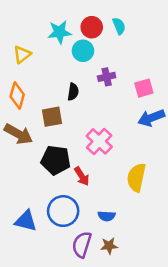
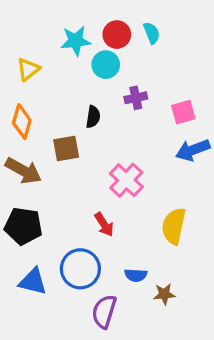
black pentagon: (56, 160) -> (23, 226), moved
brown star: (109, 246) -> (164, 294), moved

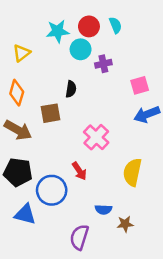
purple cross: (136, 98) -> (103, 64), moved
blue circle: (80, 269) -> (52, 190), moved

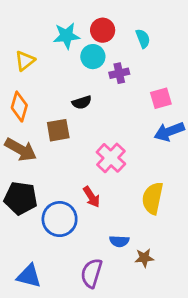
cyan semicircle: (115, 25) -> (143, 39), moved
black semicircle: (71, 89) -> (82, 102), turned 63
blue triangle: (25, 214) -> (29, 276), moved

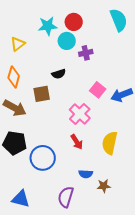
cyan semicircle: (143, 39) -> (119, 20), moved, size x1.6
pink square: (161, 98) -> (98, 90), moved, turned -35
red arrow: (91, 197) -> (77, 142), moved

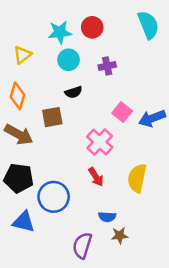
cyan circle: (67, 41) -> (69, 60), moved
brown star: (104, 186) -> (120, 235), moved
blue triangle: (21, 199) -> (24, 222), moved

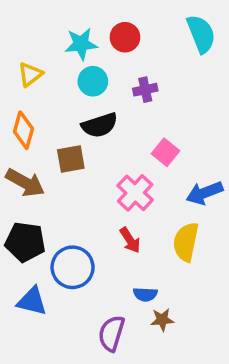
black semicircle: (74, 92) -> (100, 125), size x1.5
blue arrow: (152, 118) -> (204, 193), moved

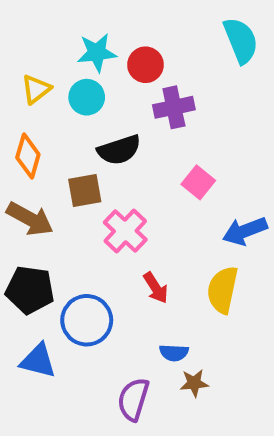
red circle: (125, 37) -> (145, 65), moved
cyan circle: (93, 81) -> (87, 97), moved
purple cross: (145, 90) -> (174, 107), size x1.4
pink cross: (135, 193) -> (125, 231), moved

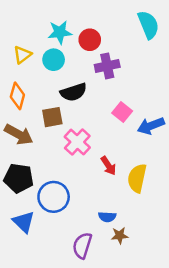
blue arrow: (245, 231) -> (151, 126), moved
red arrow: (156, 288) -> (108, 166), moved
blue triangle: (38, 361) -> (24, 222), turned 30

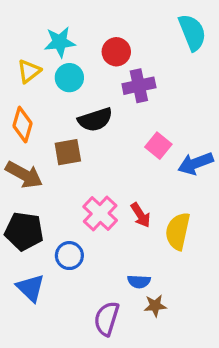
cyan star: (60, 32) -> (60, 42), moved
pink cross: (77, 142) -> (100, 213), moved
blue circle: (54, 197) -> (69, 256), size x0.7

